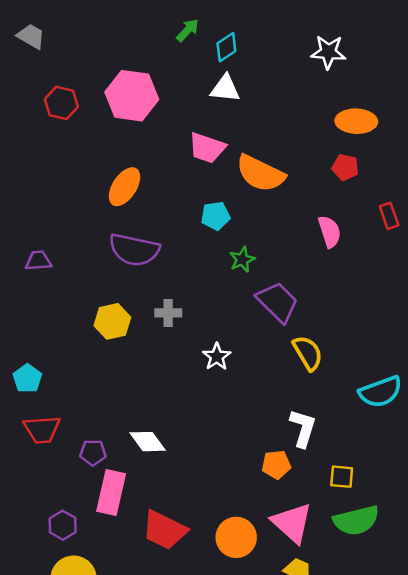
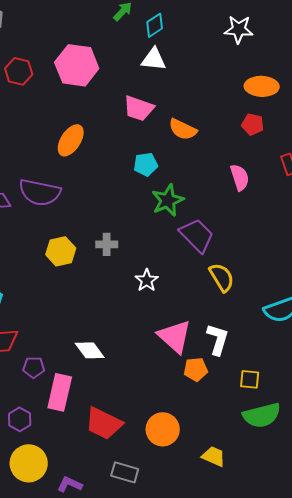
orange semicircle: (260, 173) -> (183, 129), size x0.7
purple semicircle: (134, 250) -> (40, 192), moved
green star: (242, 260) -> (168, 200), size x1.5
purple pentagon: (93, 452) -> (34, 367), moved
pink triangle: (292, 523) -> (175, 336), moved

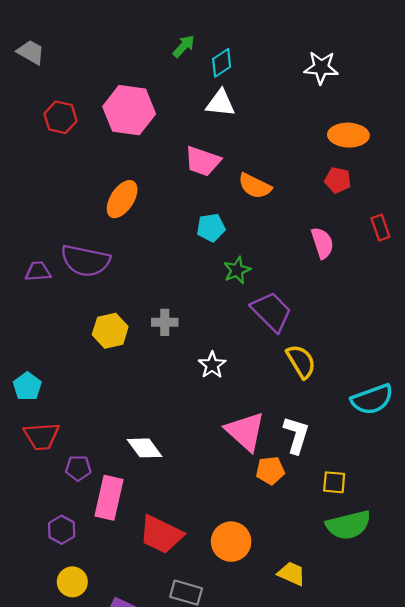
green star: (168, 200) -> (237, 270), size x0.7
yellow circle: (29, 463) -> (72, 582), size x0.7

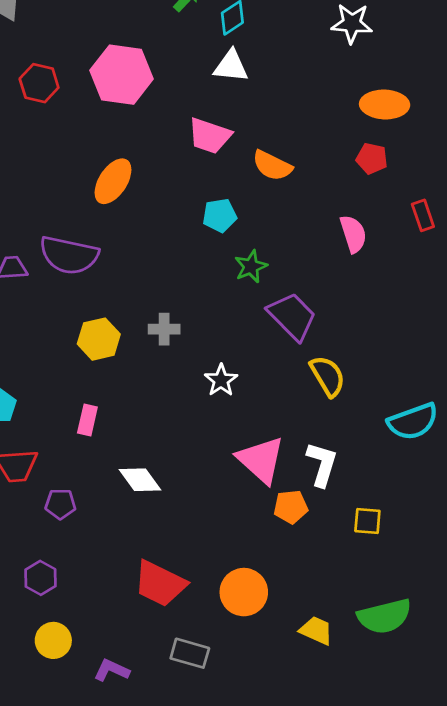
pink rectangle: (109, 498) -> (87, 420), moved, size x0.6
green semicircle: (348, 525) -> (385, 616), moved

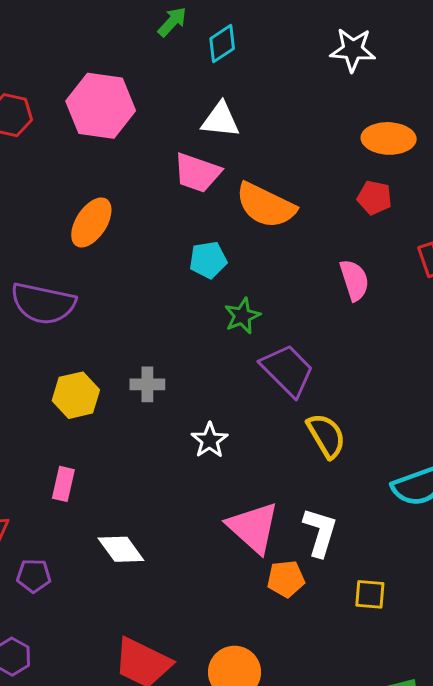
white triangle: (231, 66) -> (220, 120), moved
orange semicircle: (272, 166) -> (266, 205), size x1.4

